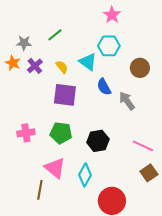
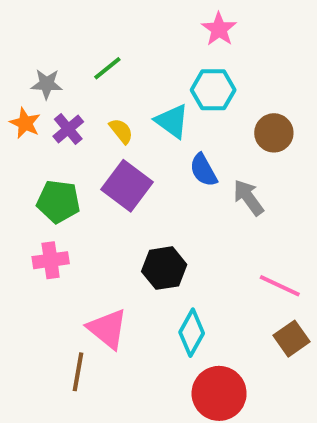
purple square: (65, 95) -> (127, 186), turned 30
green pentagon: (61, 133) -> (58, 201), moved
black hexagon: (98, 141) -> (164, 268), moved
cyan diamond: (85, 175) -> (192, 333), moved

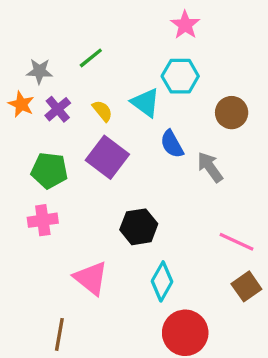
brown line: (78, 372) -> (59, 334), moved

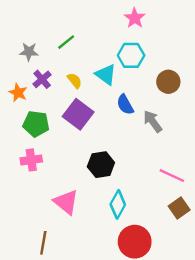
orange star: (21, 104) -> (18, 93), moved

